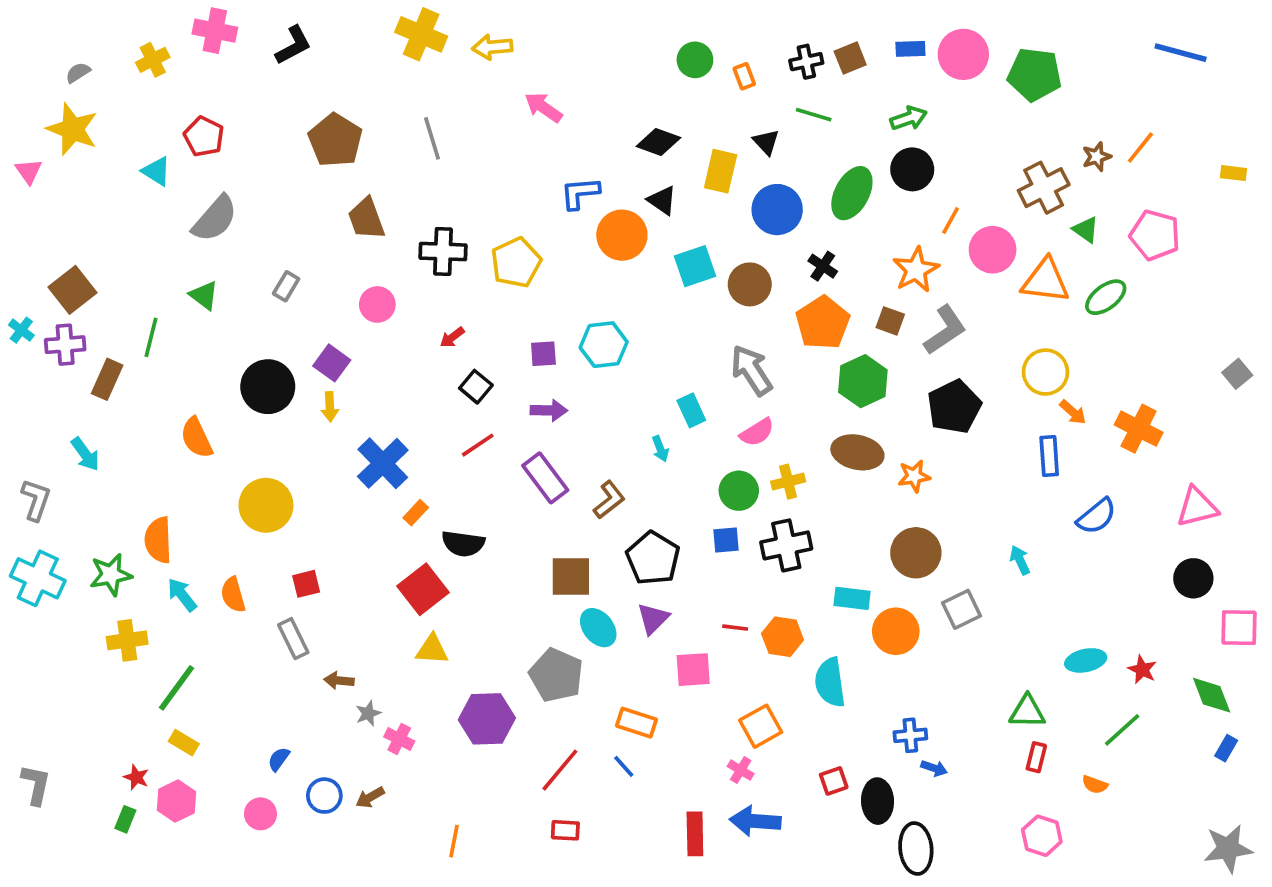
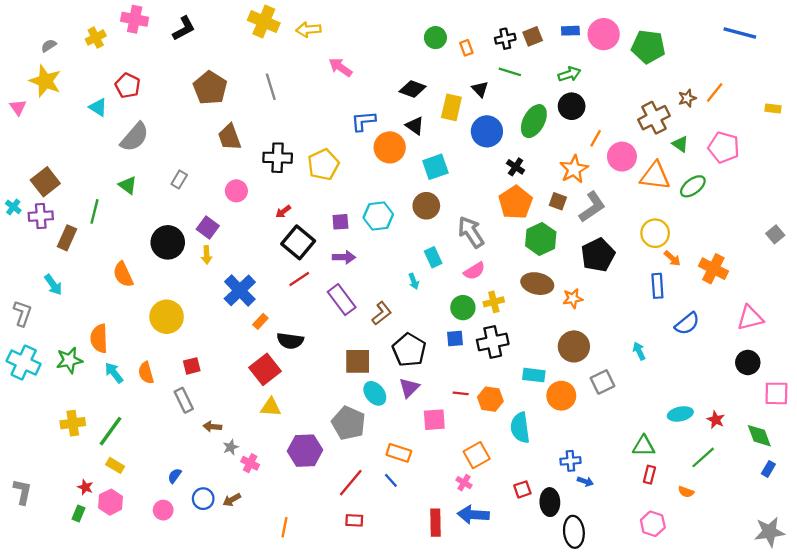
brown circle: (750, 284) -> (426, 206), moved
black square: (476, 387) -> (298, 242), size x1.6
yellow cross: (127, 640) -> (73, 423), moved

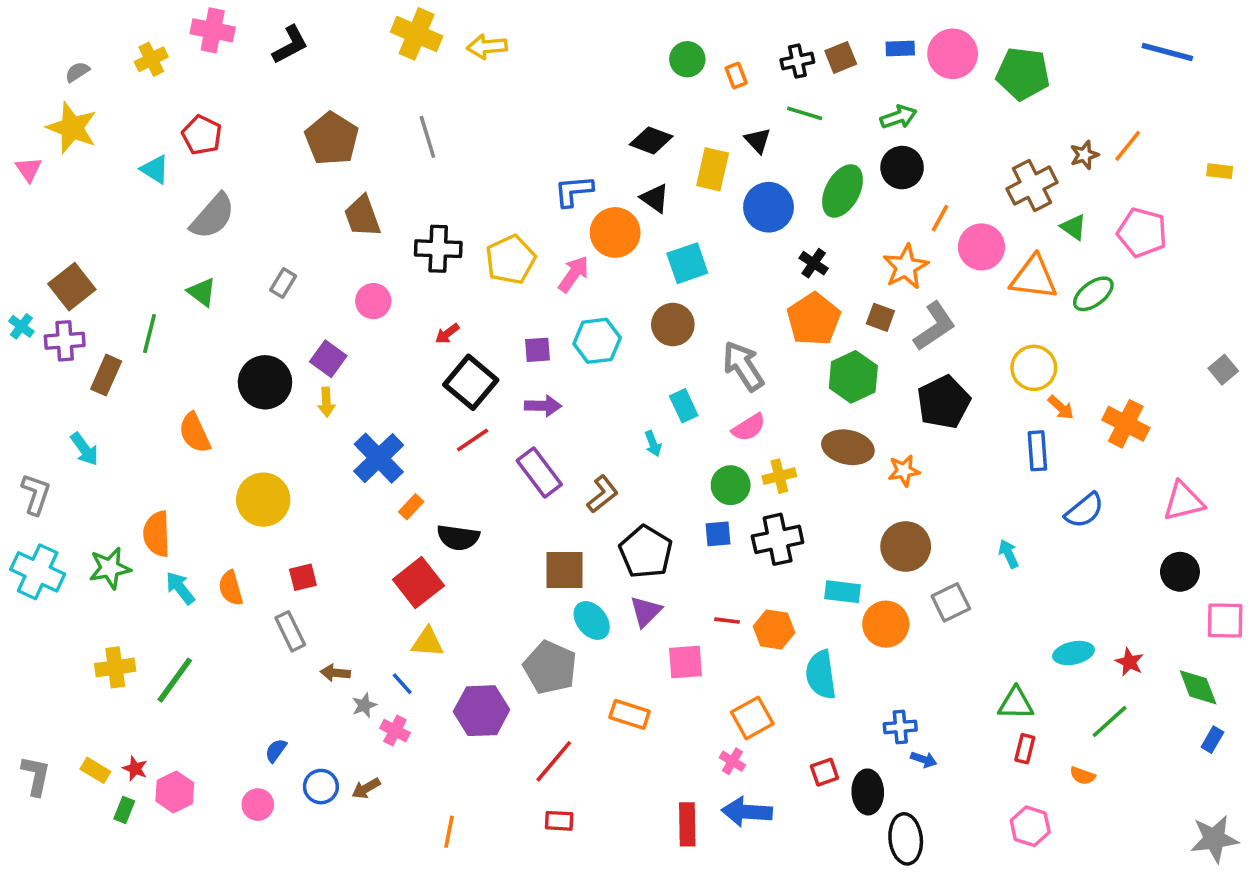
pink arrow: (340, 67) -> (574, 274), moved, turned 90
yellow rectangle: (115, 465) -> (95, 770), moved
blue line: (391, 480) -> (402, 684), moved

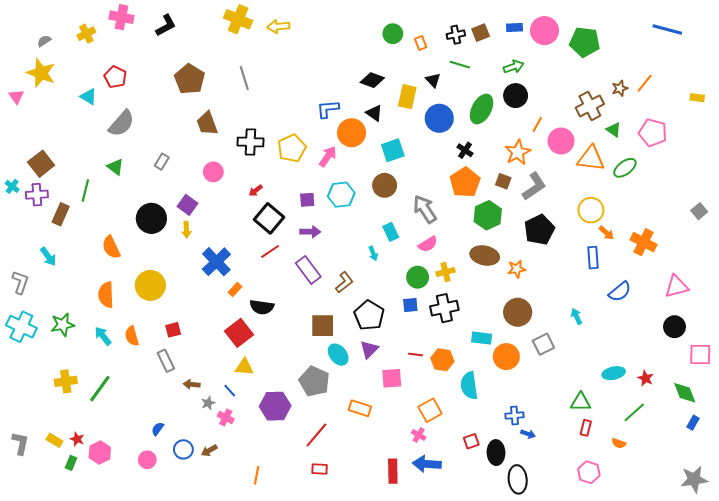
orange semicircle: (157, 534) -> (106, 295), moved

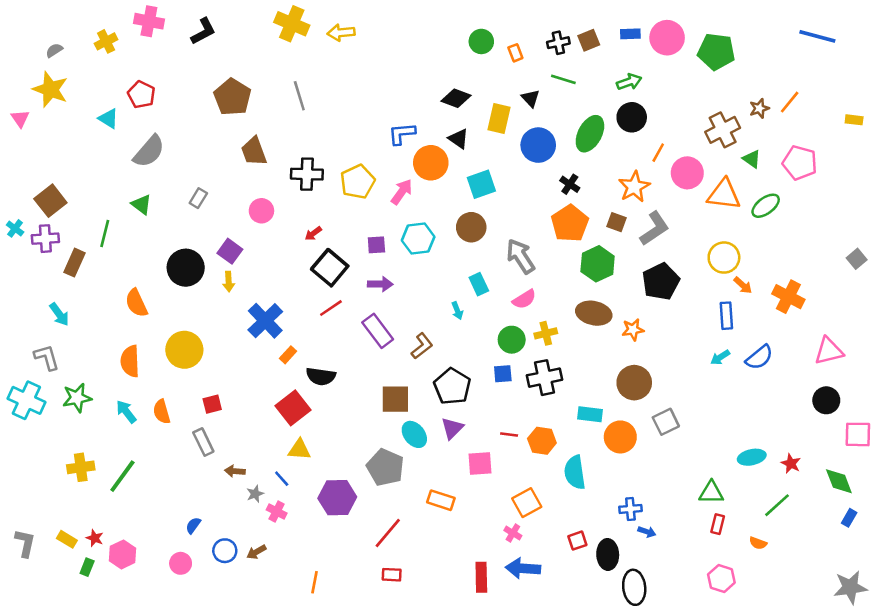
gray L-shape: (20, 282) -> (47, 357), moved, turned -35
cyan arrow: (576, 316) -> (720, 357), moved, turned -98

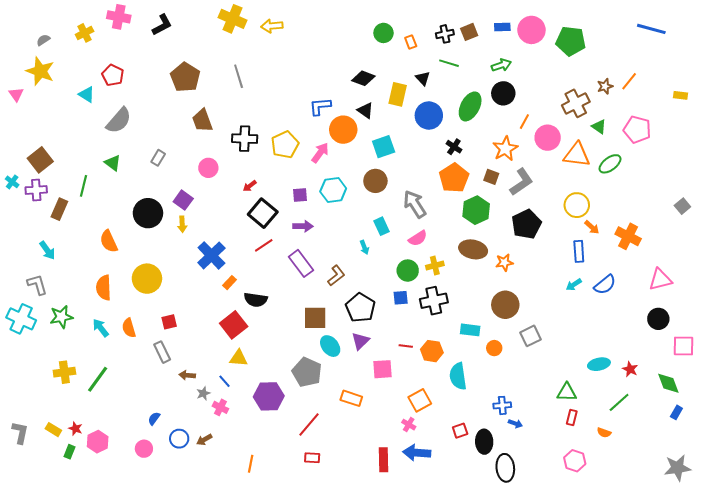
orange circle: (620, 437) -> (494, 348), size x0.6

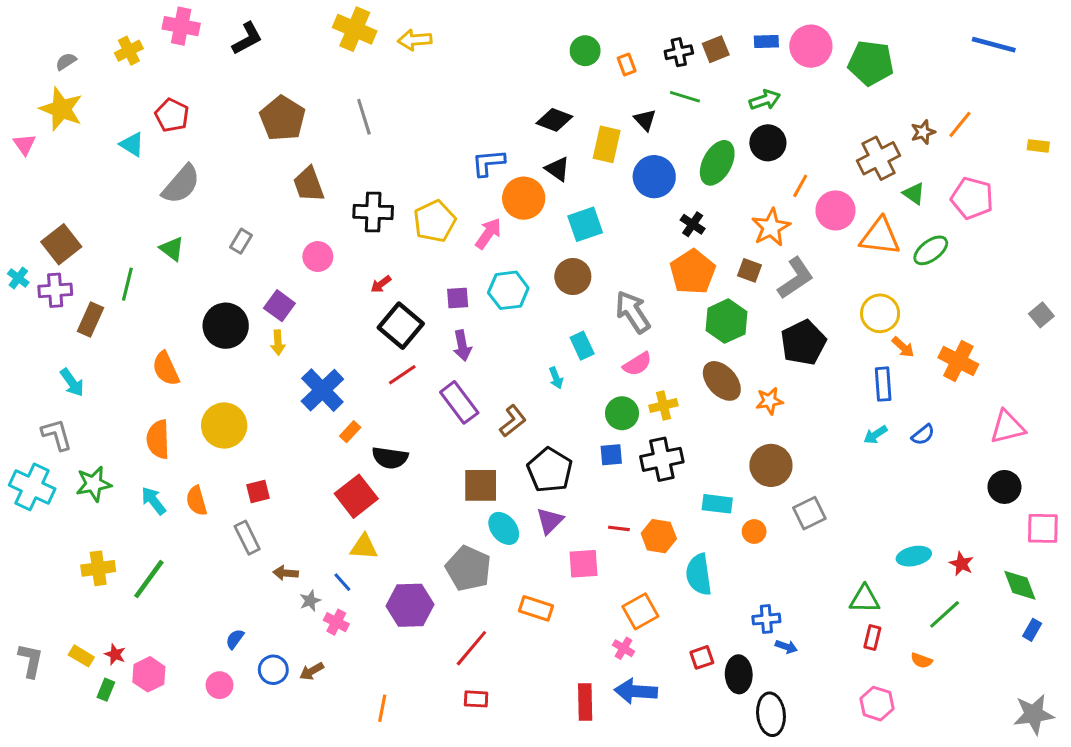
purple arrow: (303, 226) -> (462, 346), turned 78
brown ellipse: (473, 249) -> (722, 381), turned 36
blue semicircle: (605, 285) -> (923, 435), size x0.7

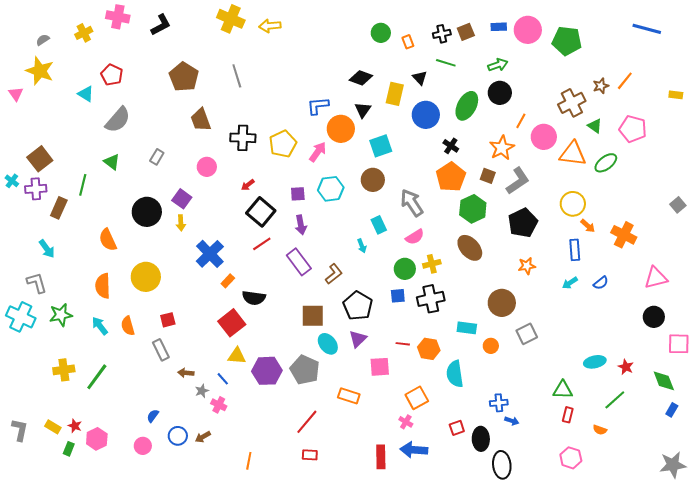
black triangle: (557, 169) -> (363, 110), turned 30
orange star: (769, 401) -> (527, 266), moved
purple hexagon: (410, 605) -> (267, 371), moved

